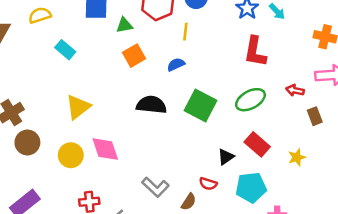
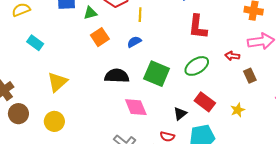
cyan rectangle: (65, 50) -> (35, 43), moved
pink diamond: (105, 149) -> (136, 107), moved

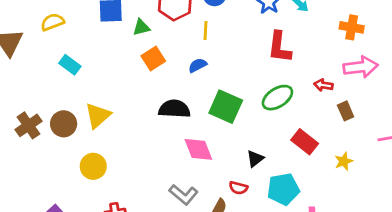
red rectangle: (205, 102) -> (305, 142), moved
yellow star: (238, 110) -> (344, 161), moved
brown circle: (18, 114) -> (64, 124), moved

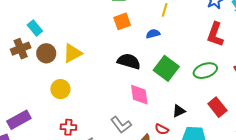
cyan rectangle: (70, 65) -> (35, 28), moved

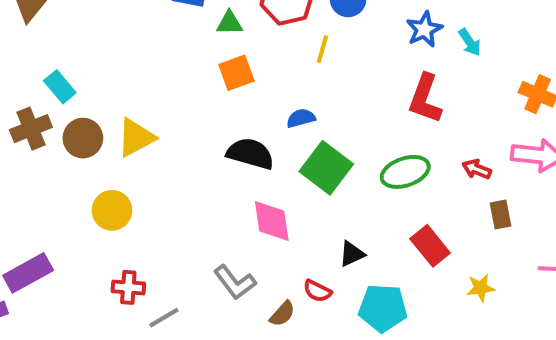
blue semicircle: (153, 34) -> (301, 118), moved

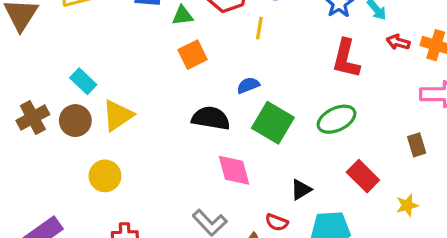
cyan rectangle: (60, 87) -> (83, 81), moved
red arrow: (477, 169) -> (398, 42), moved

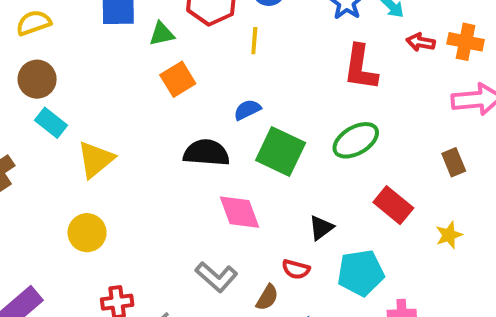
brown circle: (75, 121) -> (37, 79), moved

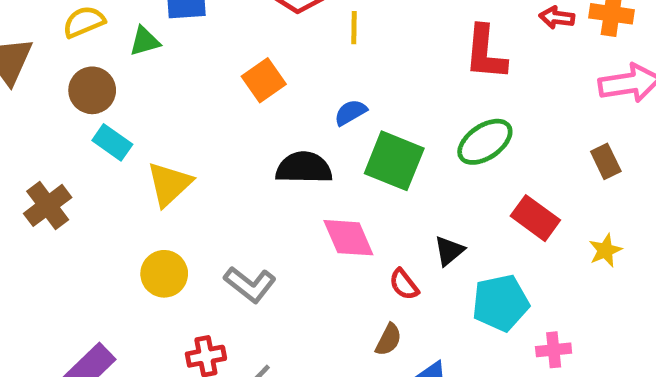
green triangle: (162, 34) -> (145, 41), moved
red semicircle: (296, 269) -> (404, 284), moved, turned 40
gray L-shape: (216, 277) -> (250, 284), moved

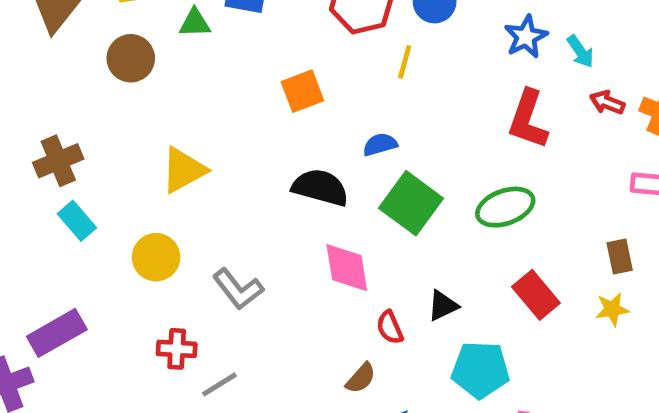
cyan rectangle: (112, 142) -> (77, 221), moved
yellow star: (605, 250) -> (612, 309), moved

